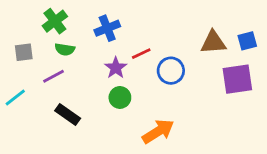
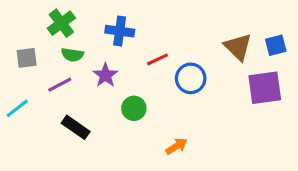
blue cross: (107, 28) -> (120, 31), turned 30
brown triangle: (213, 42) -> (238, 47), turned 48
purple star: (116, 68) -> (105, 75), moved
orange arrow: (158, 131) -> (176, 146), size x0.6

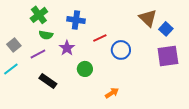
blue square: (276, 45) -> (166, 29), moved, turned -32
brown triangle: (238, 47) -> (148, 18), moved
gray square: (27, 58) -> (14, 45), moved, turned -32

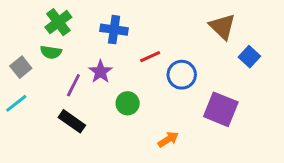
blue square: (166, 29) -> (249, 57), moved
green semicircle: (46, 35) -> (51, 52), moved
purple line: (38, 54) -> (73, 85), moved, turned -35
purple square: (168, 56) -> (221, 109), moved, turned 30

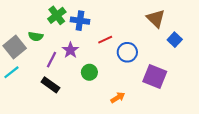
green cross: (58, 22) -> (57, 15), moved
gray square: (21, 67) -> (15, 47), size x1.5

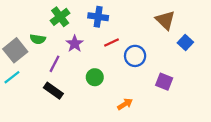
blue cross: (80, 21) -> (98, 17), moved
purple star: (70, 50) -> (75, 44), moved
purple square: (155, 76) -> (164, 82), size x0.7

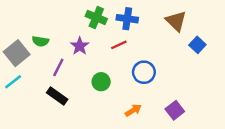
green cross: (60, 17) -> (96, 17), moved, turned -30
blue cross: (98, 17) -> (127, 19), moved
blue circle: (135, 56) -> (144, 72), moved
purple square: (164, 82) -> (175, 110), moved, turned 30

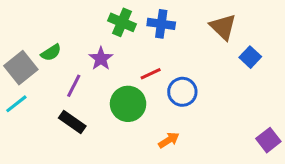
green semicircle: (40, 41) -> (51, 53), turned -42
red line: (119, 45) -> (151, 74), moved
green circle: (101, 82) -> (128, 104), size x1.5
purple square: (175, 110) -> (268, 140), moved

